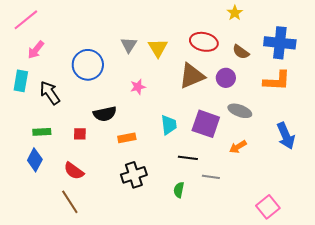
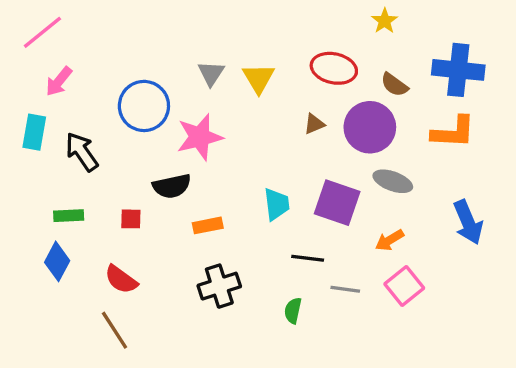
brown triangle: (192, 76) -> (314, 124), size x0.5
purple circle: (226, 78) -> (370, 127), size x1.6
pink star: (138, 87) -> (200, 137), moved, size x1.8
pink square: (268, 207) -> (404, 286), moved

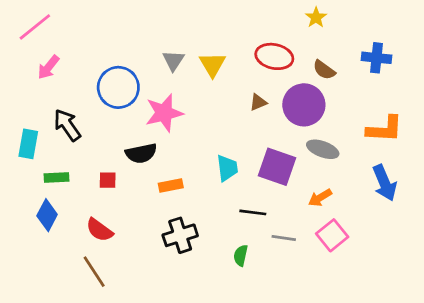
blue cross: (458, 70) -> (376, 58), size x0.7
cyan rectangle: (34, 132) -> (28, 144), moved
orange L-shape: (453, 132) -> (385, 129), moved

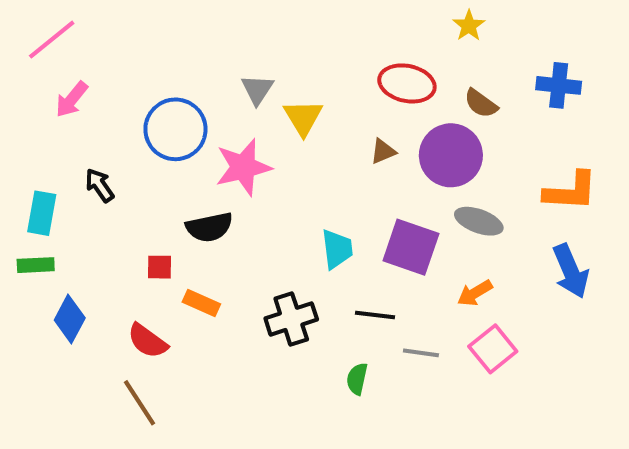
yellow triangle: (212, 65) -> (303, 117), moved
black arrow: (67, 125) -> (100, 185), size x0.7
green rectangle: (56, 177) -> (36, 265), moved
orange rectangle: (171, 186) -> (201, 303), moved, turned 35
black cross: (180, 235) -> (291, 319), moved

